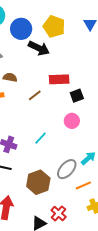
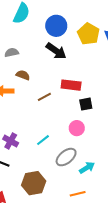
yellow pentagon: (54, 27) -> (88, 34), moved
blue circle: (21, 29) -> (56, 26), moved
gray ellipse: (67, 169) -> (66, 157), moved

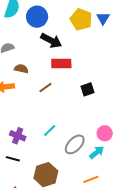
blue circle: (56, 26) -> (37, 17), moved
red rectangle: (71, 85) -> (61, 64), moved
pink circle: (77, 128) -> (105, 133), moved

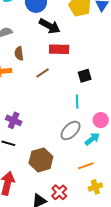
brown semicircle: (21, 69) -> (19, 53), turned -112
cyan line: (50, 131) -> (77, 102), moved, turned -48

